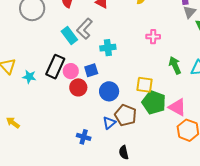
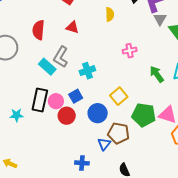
yellow square: (145, 85) -> (119, 96), moved, turned -36

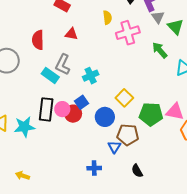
pink cross: (130, 51) -> (128, 33), moved, size x1.6
green arrow: (157, 74) -> (160, 50), moved
cyan star: (17, 115) -> (24, 127), size x1.5
red circle: (67, 116) -> (73, 114), moved

